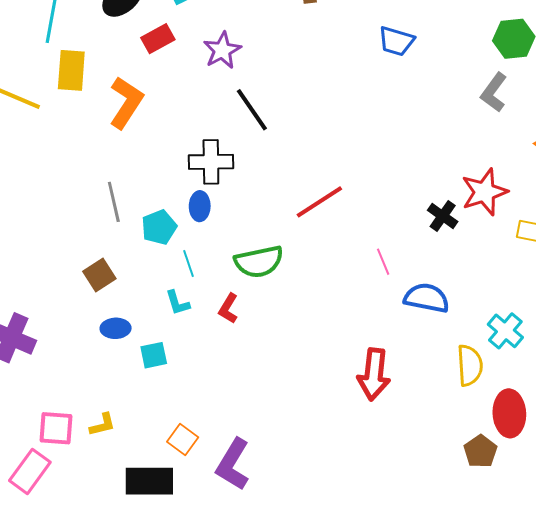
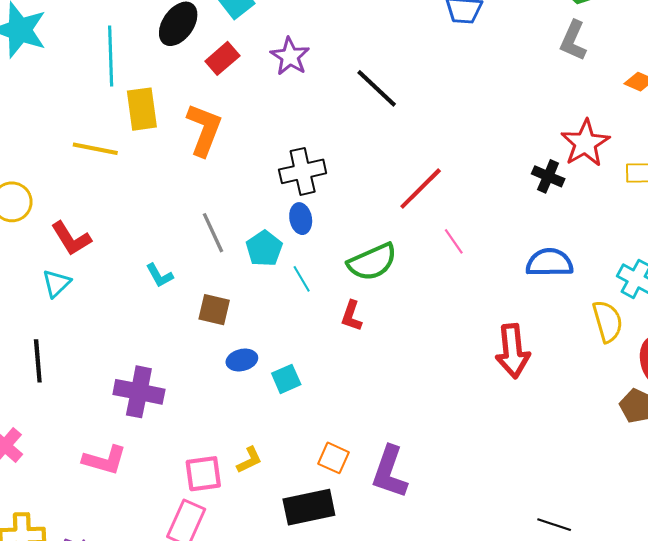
black line: (252, 110) -> (377, 88), moved
pink line: (383, 262) -> (454, 241), moved
brown square: (99, 275) -> (214, 310), turned -32
cyan L-shape: (178, 303) -> (159, 275), moved

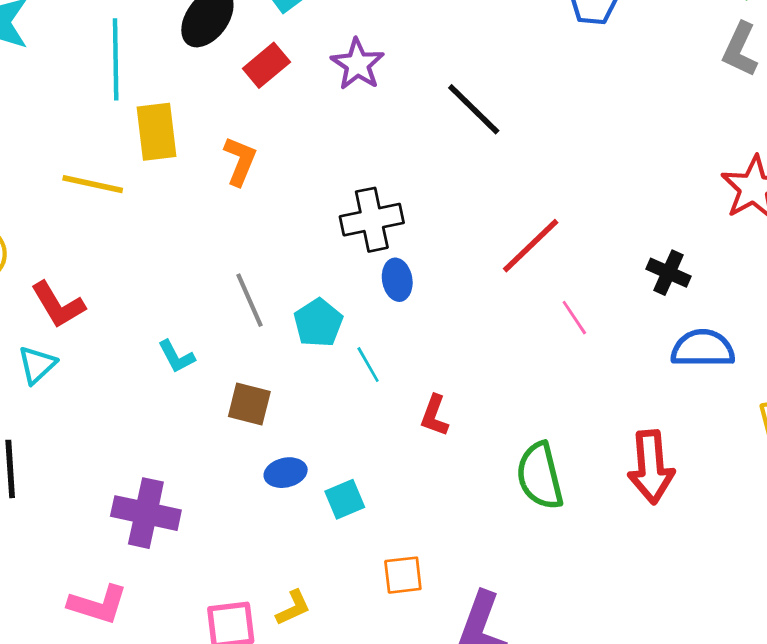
orange L-shape: (204, 130) -> (240, 161), size x0.7
black cross: (548, 176) -> (669, 273), moved
blue ellipse: (301, 219) -> (397, 280), moved
green semicircle: (372, 262) -> (540, 476), moved, turned 99
orange square: (333, 458) -> (403, 575), moved, turned -32

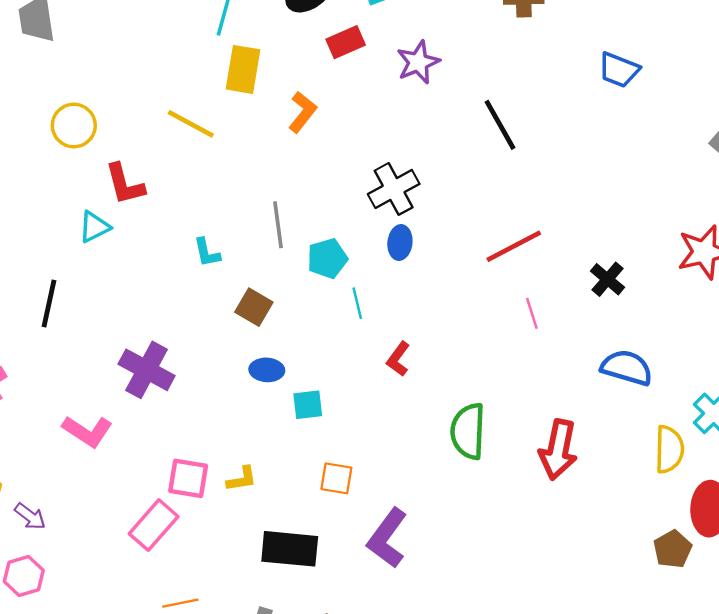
yellow line: (93, 184) -> (191, 124), moved
black cross: (372, 220) -> (394, 189), turned -33
black cross: (669, 273) -> (608, 279), moved

